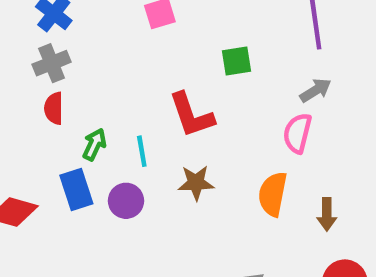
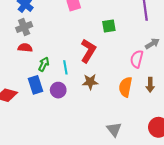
gray arrow: (315, 90) -> (152, 44), moved
red semicircle: (54, 108) -> (25, 48), turned 96
red L-shape: (191, 115) -> (88, 51), turned -130
brown arrow: (327, 214) -> (150, 85), moved

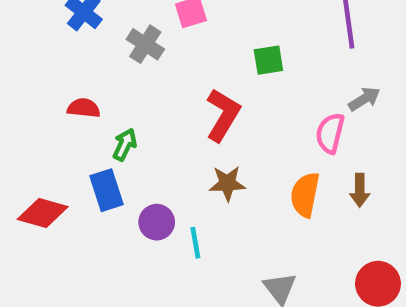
gray cross: (24, 27) -> (145, 44), moved, turned -35
cyan line: (65, 67) -> (195, 243), moved
purple circle: (58, 90) -> (157, 222), moved

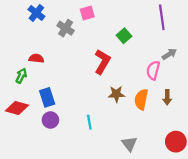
green square: (268, 60) -> (124, 36), turned -32
green arrow: (125, 145) -> (21, 76), moved
brown star: (227, 183) -> (116, 94), moved
purple circle: (157, 222) -> (50, 120), moved

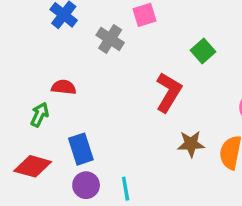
cyan line: (89, 122) -> (126, 189), moved

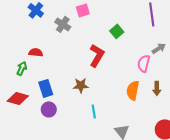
brown star: (191, 144) -> (81, 85), moved
cyan line: (126, 189) -> (94, 111), moved

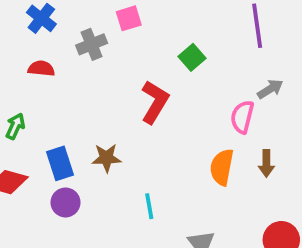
gray cross: (63, 24) -> (92, 44), turned 35
red semicircle: (36, 52) -> (41, 69), moved
brown star: (81, 85) -> (106, 158), moved

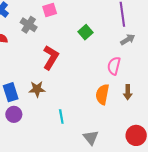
gray cross: (92, 44) -> (29, 25), turned -35
gray arrow: (270, 89) -> (128, 40), moved
red L-shape: (155, 102) -> (51, 57), moved

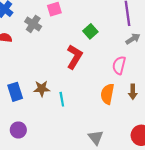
red L-shape: (51, 57) -> (75, 57), moved
purple circle: (14, 114) -> (18, 130), moved
cyan line: (61, 116) -> (62, 99), moved

